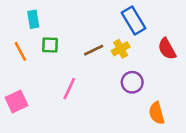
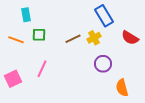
red semicircle: (167, 49) -> (130, 38), turned -30
orange line: (20, 51) -> (16, 40), turned -42
pink line: (69, 89) -> (42, 69), moved

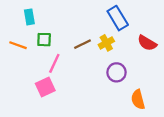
pink line: (42, 69) -> (54, 63), moved
pink square: (13, 79) -> (45, 87), moved

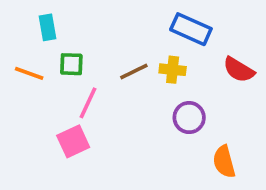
blue rectangle: (118, 18) -> (191, 29), turned -35
yellow cross: (106, 43) -> (173, 70), turned 35

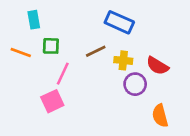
blue rectangle: (191, 29) -> (119, 22), moved
yellow cross: (173, 70) -> (123, 60), moved
red semicircle: (239, 70) -> (157, 66), moved

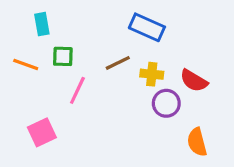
pink square: (52, 101) -> (42, 132), moved

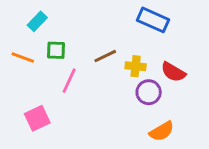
cyan rectangle: (42, 24) -> (37, 21), turned 54
blue rectangle: (147, 27) -> (153, 20), moved
orange semicircle: (197, 142) -> (162, 131), moved, turned -105

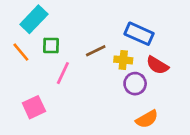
blue rectangle: (153, 20) -> (139, 34), moved
cyan rectangle: (37, 21) -> (34, 19), size x1.5
orange line: (23, 58) -> (21, 52), turned 30

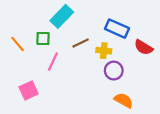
cyan rectangle: (34, 19) -> (62, 16), moved
red semicircle: (157, 65) -> (144, 47), moved
orange semicircle: (147, 119) -> (124, 100), turned -120

